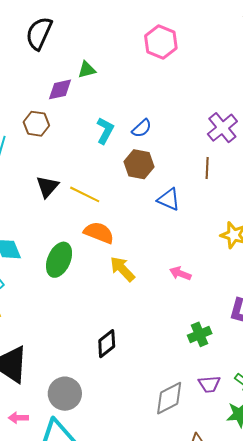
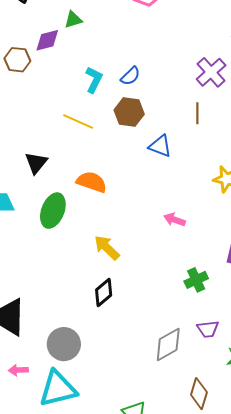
brown hexagon: (36, 124) -> (17, 60), moved
black triangle: (47, 187) -> (36, 163), moved
yellow line: (85, 194) -> (78, 121), moved
yellow arrow: (122, 269) -> (107, 248), moved

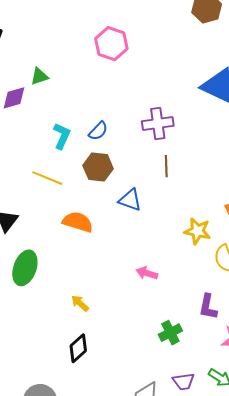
purple cross: (211, 72) -> (158, 124), moved, turned 36
orange semicircle: (92, 182) -> (78, 222), moved
yellow arrow: (107, 248) -> (80, 303), size x0.7

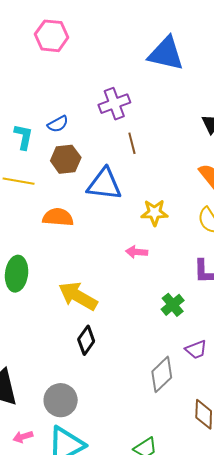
blue semicircle: (98, 131) -> (58, 124), turned 30
blue triangle: (130, 200) -> (104, 184), size x1.5
yellow star: (197, 231) -> (154, 213), moved
yellow arrow: (80, 303) -> (78, 296), size x2.0

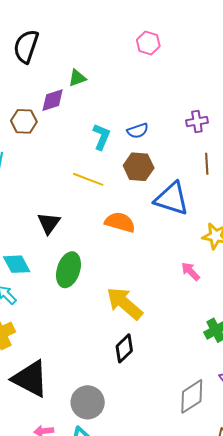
pink hexagon: (52, 36) -> (148, 43), size x0.7
purple cross: (114, 104) -> (197, 121), size x0.7
pink arrow: (137, 252) -> (190, 271), turned 30

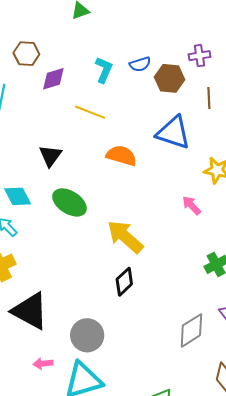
purple diamond: (53, 100) -> (53, 79), moved
brown hexagon: (139, 167) -> (170, 78), moved
green ellipse: (68, 270) -> (69, 202), turned -76

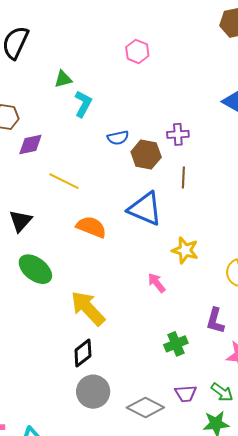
cyan L-shape: (104, 70) -> (83, 104), moved
gray diamond: (191, 330) -> (145, 407), turned 54
gray circle: (87, 335) -> (93, 392), moved

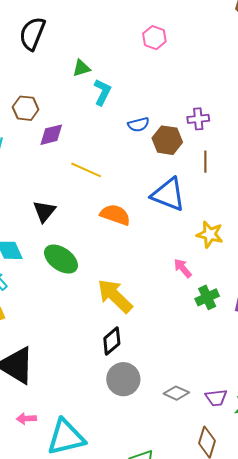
green cross: (176, 344) -> (207, 297), moved
purple trapezoid: (186, 394) -> (216, 398), moved
gray diamond: (145, 407) -> (176, 393), size x0.7

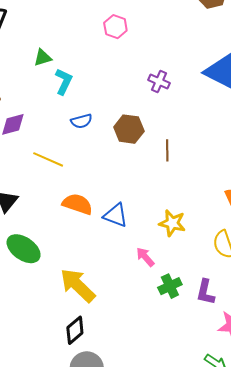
purple cross: (198, 119) -> (159, 81), moved, turned 30
blue semicircle: (138, 125) -> (81, 121), moved
blue triangle: (168, 194) -> (116, 215), moved, size x0.7

